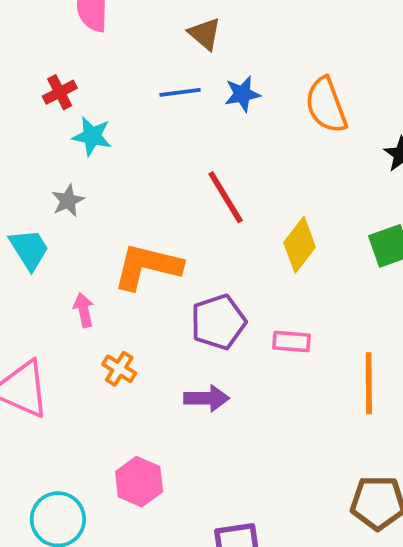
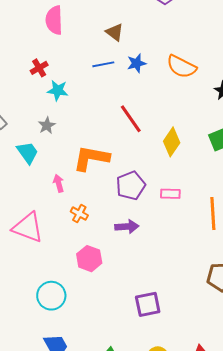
orange semicircle: (326, 105) -> (182, 67), turned -40
pink hexagon: (139, 482) -> (89, 259), moved

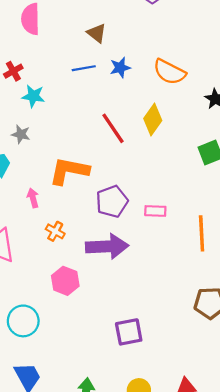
gray star: (47, 125) -> (21, 134), turned -30
yellow diamond: (172, 142) -> (153, 120), moved
purple arrow: (127, 227) -> (107, 246), size x1.6

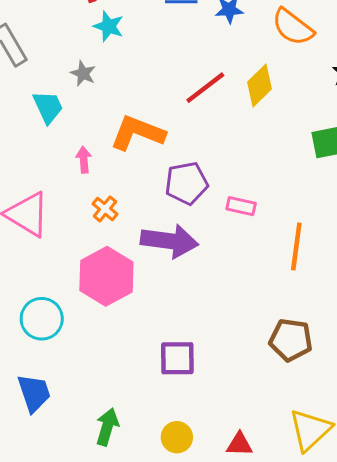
red line: (113, 128) -> (205, 88), turned 76
pink hexagon: (65, 281) -> (106, 276), size x1.5

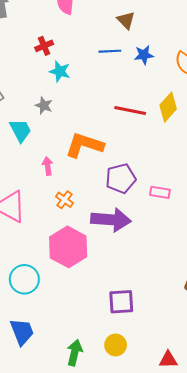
red line: (205, 88) -> (130, 111), turned 52
yellow circle: (177, 437) -> (116, 345), moved

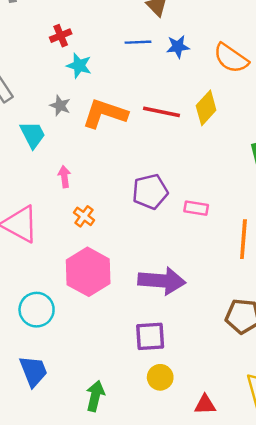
orange L-shape: (84, 145) -> (105, 114), moved
purple arrow: (111, 220) -> (162, 281), moved
yellow circle: (116, 345) -> (160, 377), moved

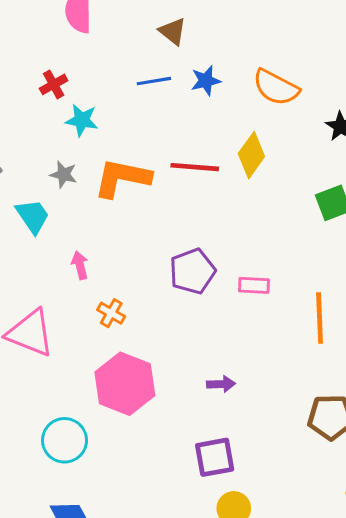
purple arrow: (162, 281) -> (221, 384), size x0.5

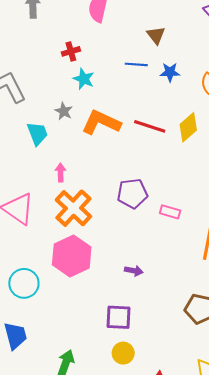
orange cross: (111, 313) -> (73, 208), size x2.0

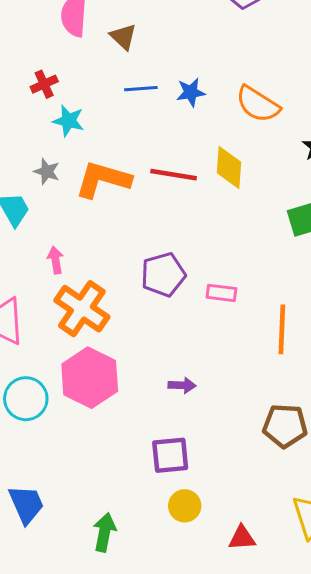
brown triangle: (156, 35) -> (123, 37), moved
yellow diamond: (188, 127) -> (229, 167), turned -36
cyan circle: (24, 283) -> (26, 399), moved

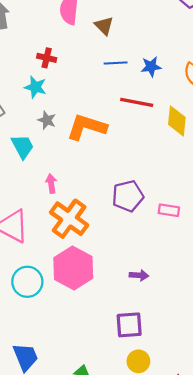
red cross: (44, 84) -> (47, 58), turned 36
cyan star: (68, 121) -> (35, 87), moved
red line: (174, 175) -> (137, 102), moved

